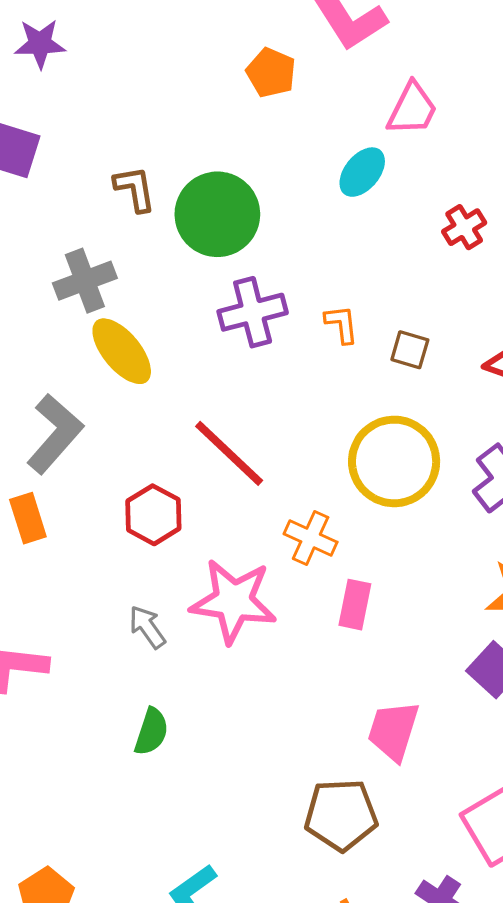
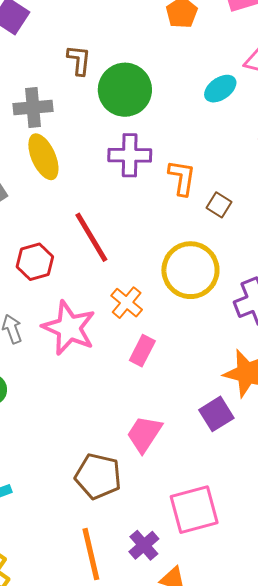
orange L-shape: (342, 324) -> (182, 178), size x1.4

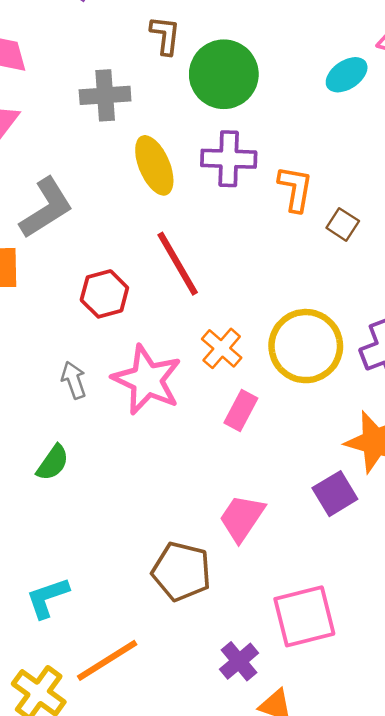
yellow ellipse: (43, 157) -> (154, 165), moved
yellow circle: (190, 270) -> (306, 346), moved
orange line: (91, 554) -> (107, 660), moved, turned 70

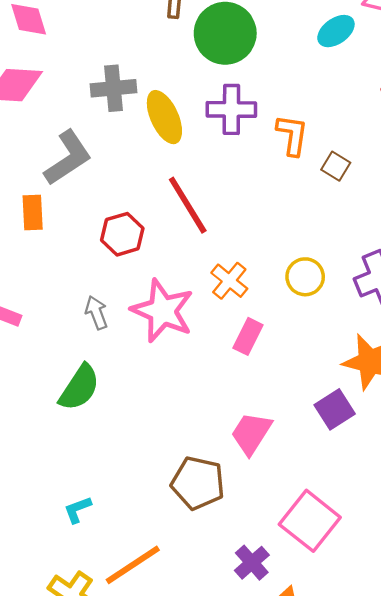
gray cross: (105, 95) -> (113, 88), moved
yellow circle: (306, 346) -> (305, 277), size x0.6
green semicircle: (53, 463) -> (79, 388), size x1.4
cyan L-shape: (47, 598) -> (78, 510), size x0.7
pink square: (304, 616) -> (310, 521), turned -36

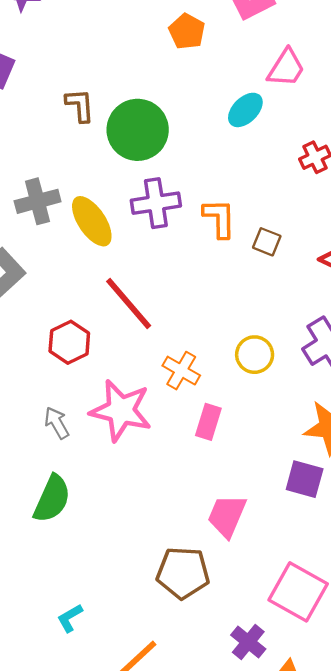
purple square: (335, 409) -> (305, 479), turned -33

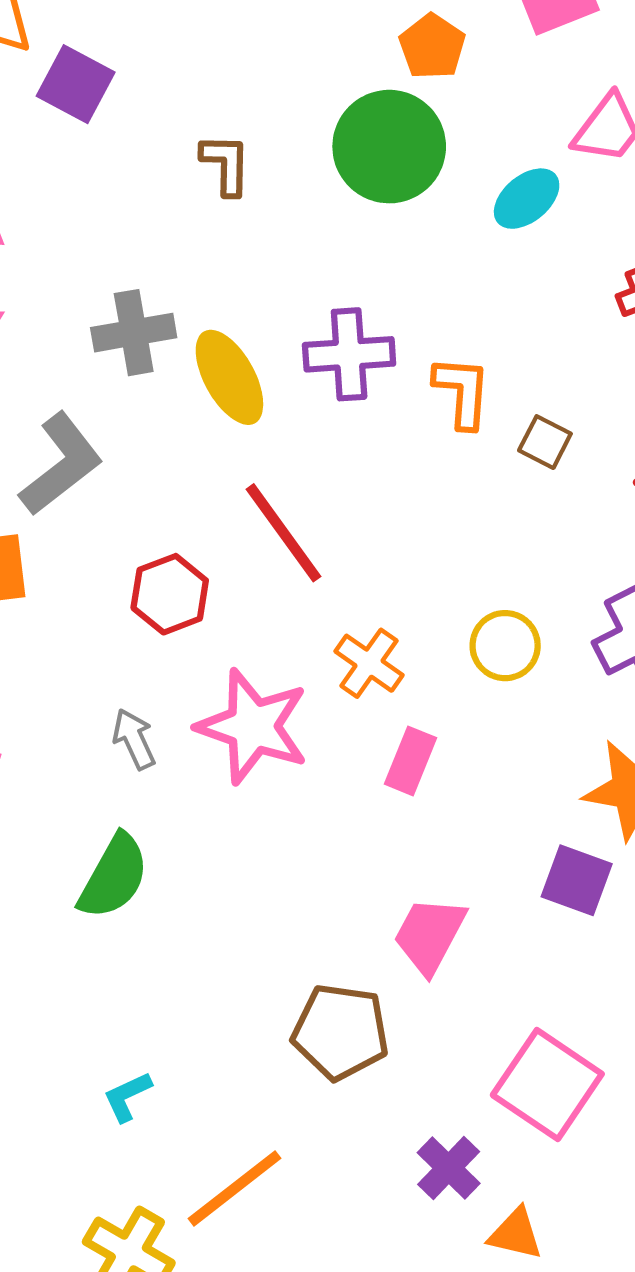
green circle: (138, 130) -> (389, 147), moved

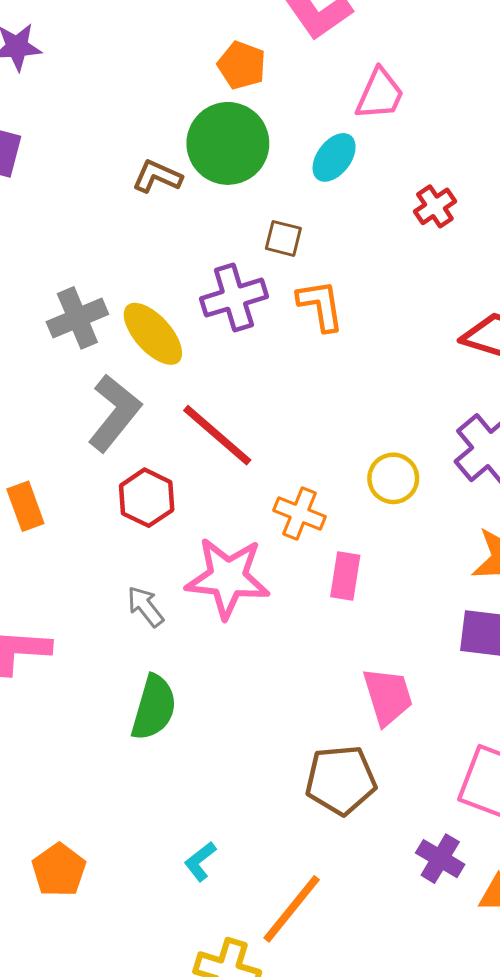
brown L-shape: (226, 164) -> (157, 176), moved, turned -54
brown square: (545, 442) -> (283, 238), moved
gray L-shape: (61, 464) -> (114, 413), moved
pink trapezoid: (430, 935) -> (388, 696), turned 148

